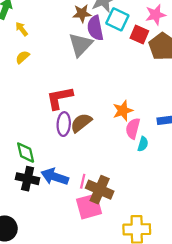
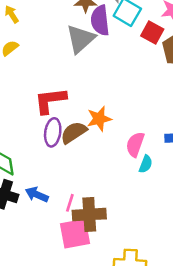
orange star: (123, 111) -> (99, 119), moved
blue arrow: (55, 177) -> (37, 195), size x0.7
brown cross: (100, 190) -> (89, 215), turned -32

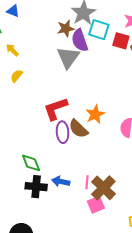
brown semicircle: (74, 132) -> (78, 129), turned -90
brown cross: (89, 215) -> (103, 188), turned -30
pink square: (75, 234) -> (96, 205), size x0.7

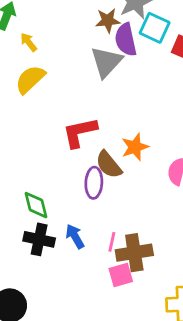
yellow semicircle: (17, 76) -> (30, 79), size x1.6
purple ellipse: (63, 132) -> (94, 183), moved
blue arrow: (61, 181) -> (75, 236), turned 42
brown cross: (103, 188) -> (134, 253), turned 30

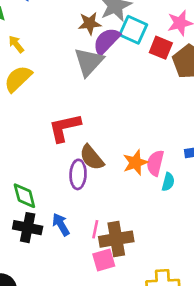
purple semicircle: (126, 40) -> (107, 41), turned 56
orange star: (135, 147) -> (135, 163), moved

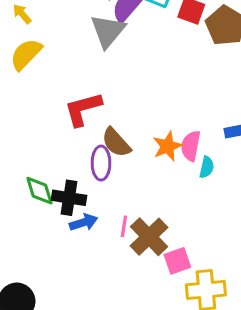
blue arrow: (61, 224) -> (84, 222), turned 105
black cross: (28, 228) -> (69, 198), moved
brown cross: (116, 239) -> (149, 237), turned -32
pink square: (104, 260) -> (177, 261), moved

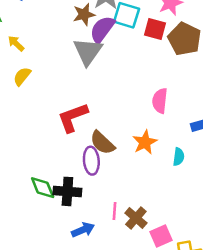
yellow semicircle: (26, 54) -> (22, 76), size x0.7
pink semicircle: (191, 146) -> (160, 101), moved
blue arrow: (84, 222) -> (83, 230), moved
brown cross: (149, 237) -> (136, 218), size x0.7

